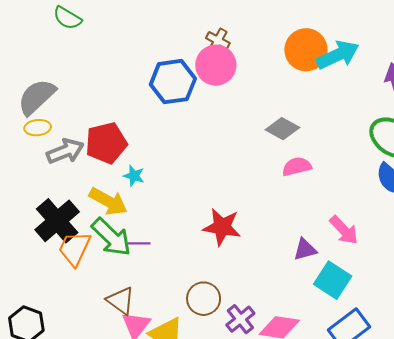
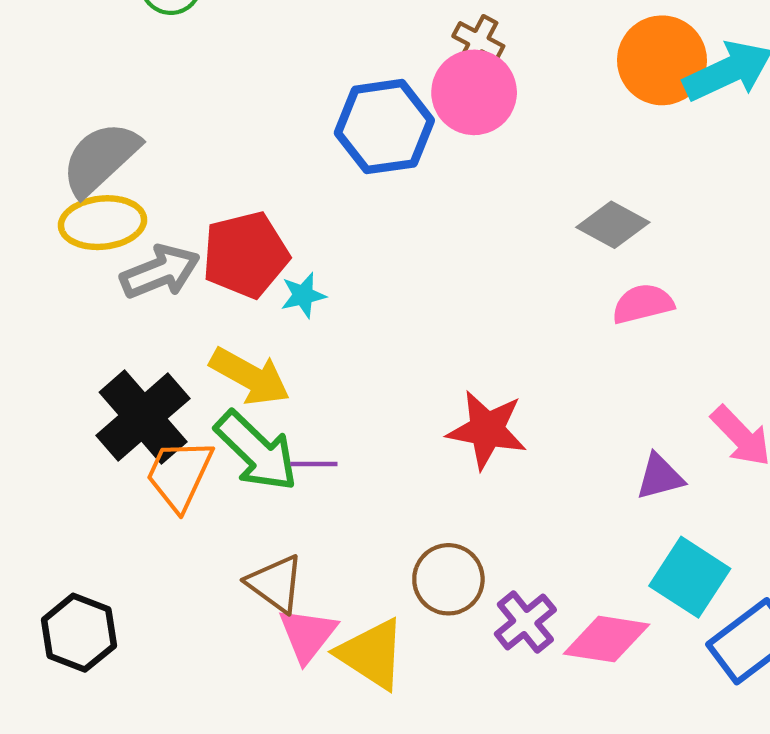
yellow ellipse: (38, 128) -> (102, 223), size x1.5
cyan star: (134, 176) -> (303, 295), moved, turned -30
cyan square: (333, 280) -> (690, 577), moved

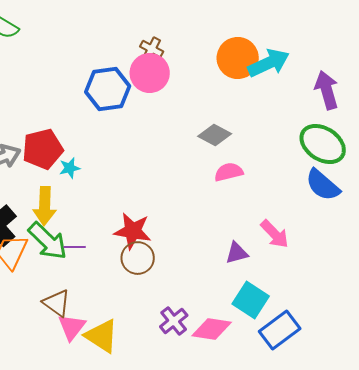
yellow arrow: (250, 376) -> (45, 206), turned 63
red star: (487, 430) -> (133, 231), moved
brown circle: (448, 579) -> (138, 258), moved

